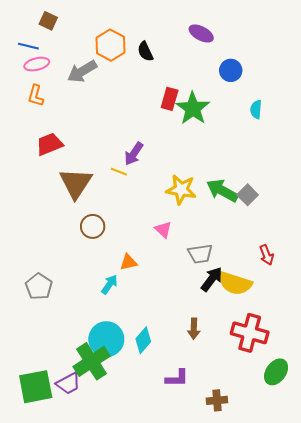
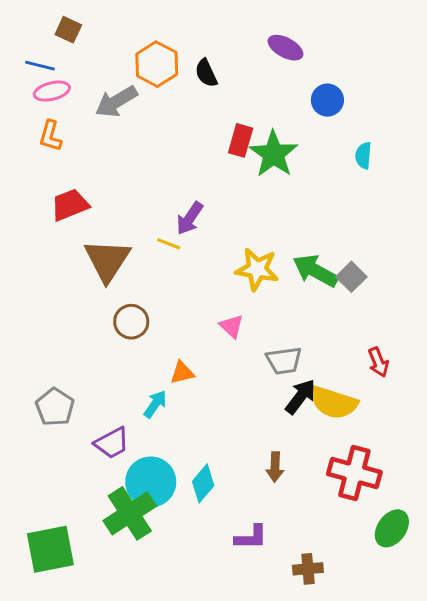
purple trapezoid: (68, 383) -> (112, 443), moved

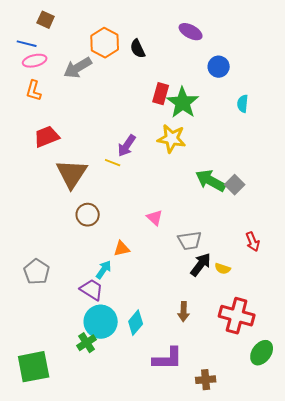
yellow star: (257, 269) -> (172, 139), moved
yellow semicircle: (333, 403) -> (223, 269), size x0.5
purple trapezoid: (112, 443) -> (92, 290), moved, turned -120
green cross: (130, 513) -> (87, 343), size x0.6
purple L-shape: (251, 537) -> (168, 359), size x1.4

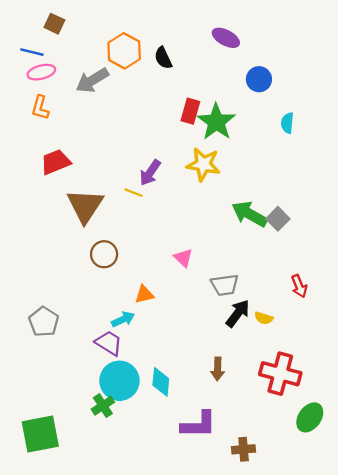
cyan arrow: (104, 270) -> (123, 319), turned 30
cyan diamond: (136, 323) -> (161, 382), turned -35

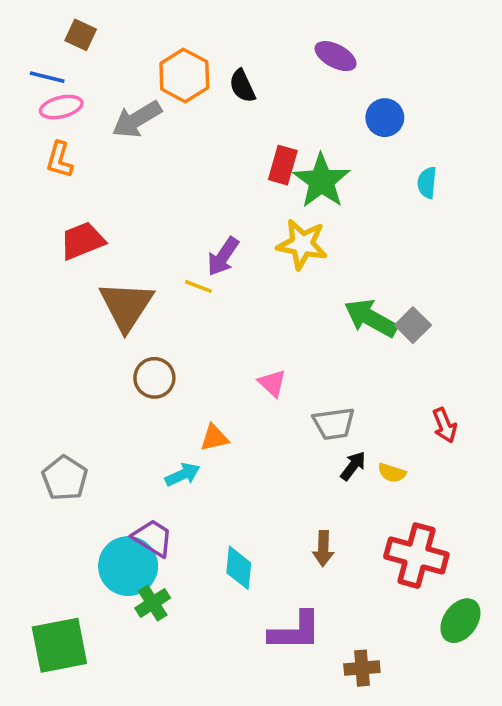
black arrow: (238, 313) -> (353, 466), size x0.7
purple trapezoid: (109, 343) -> (153, 538), moved
cyan circle: (119, 381) -> (128, 566), moved

